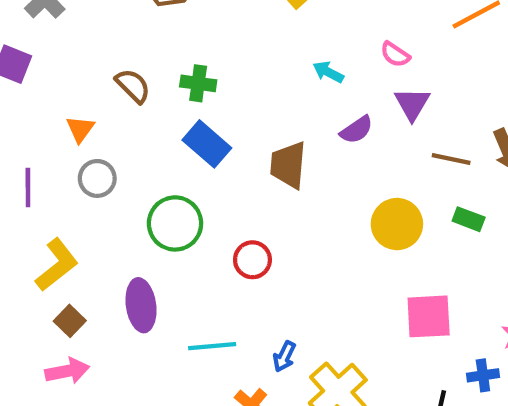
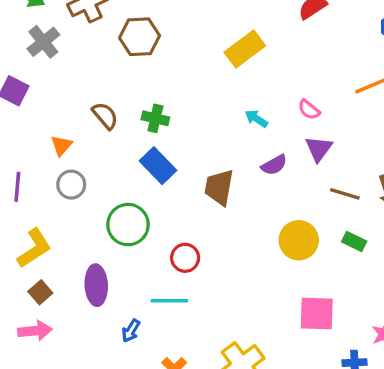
cyan line: (212, 346) -> (169, 301), moved
blue arrow: (284, 357) -> (131, 331), moved

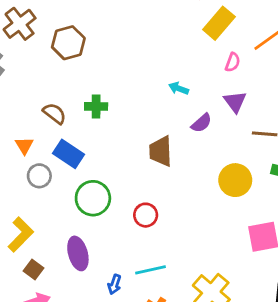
yellow rectangle: (245, 49) -> (219, 23), moved
pink semicircle: (309, 110) -> (233, 62), moved, turned -96
blue rectangle: (158, 166) -> (68, 154), moved
cyan line: (169, 301) -> (151, 270), moved

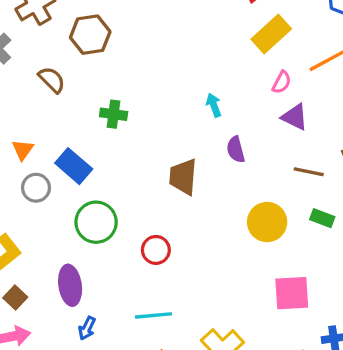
cyan arrow: (179, 88) -> (214, 105), turned 42
purple triangle: (235, 102) -> (295, 117), moved, turned -35
brown semicircle: (55, 113) -> (52, 80), moved
purple semicircle: (201, 123) -> (236, 150), turned 110
blue arrow: (114, 284) -> (87, 328), moved

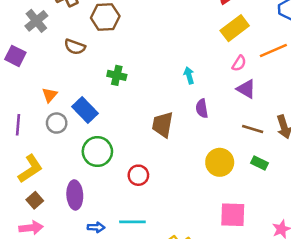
brown semicircle: (52, 80) -> (75, 47), turned 150
blue arrow: (87, 328) -> (96, 227), moved, turned -119

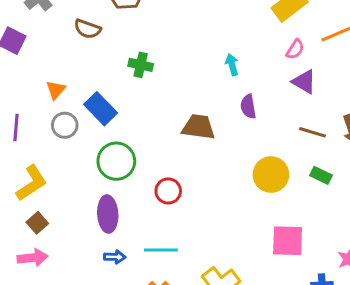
brown trapezoid: (163, 125) -> (199, 127), turned 88
purple ellipse: (75, 195) -> (108, 214), moved

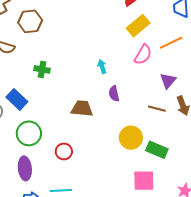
pink semicircle: (295, 49) -> (143, 55), size x1.5
purple triangle: (304, 82) -> (168, 81), moved, turned 42
green rectangle: (321, 175) -> (157, 150), moved, size x1.5

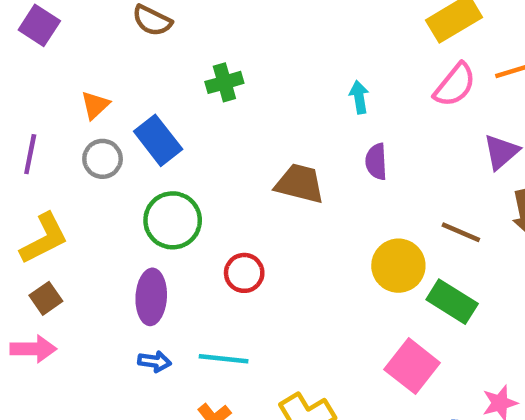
green cross: (42, 69) -> (224, 82), turned -35
brown line: (157, 109) -> (461, 232), moved
pink square: (144, 181) -> (412, 366), turned 30

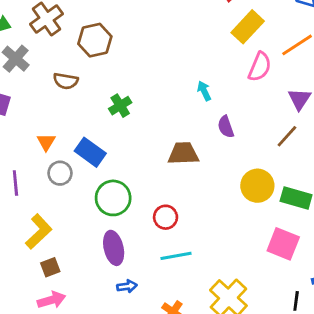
brown line: (461, 232) -> (287, 136), moved, turned -55
brown square: (46, 298) -> (50, 267), turned 30
cyan line: (224, 359) -> (176, 256), moved

